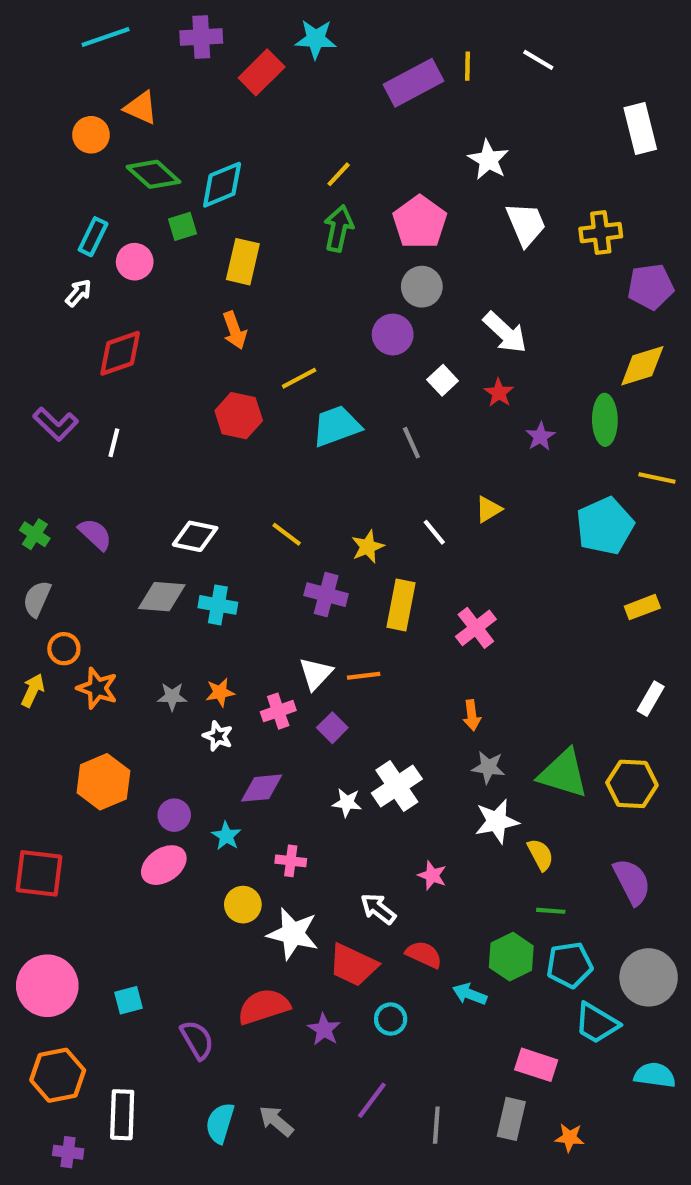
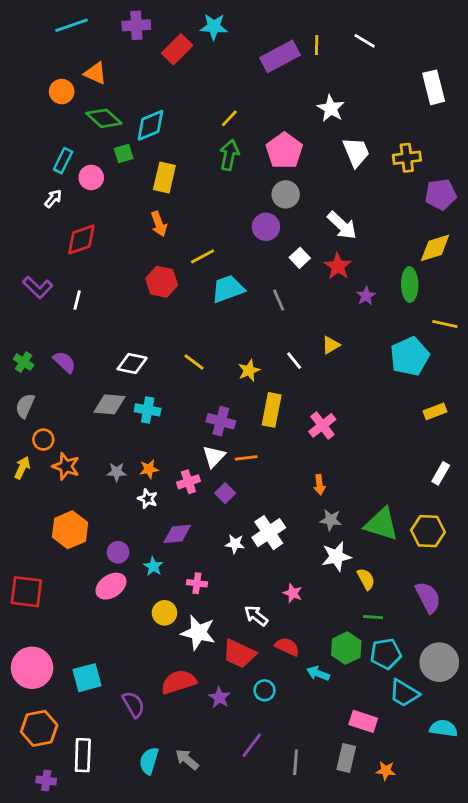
red star: (499, 393) -> (338, 266), size x1.4
purple cross: (326, 595) -> (221, 421), moved
cyan square: (128, 1000) -> (87, 678), size x1.5

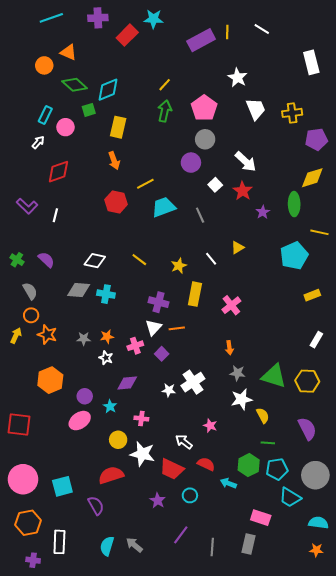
gray semicircle: (25, 406) -> (30, 291), moved, turned 126
red semicircle: (179, 682) -> (111, 475), moved
orange star: (386, 771) -> (316, 550), moved

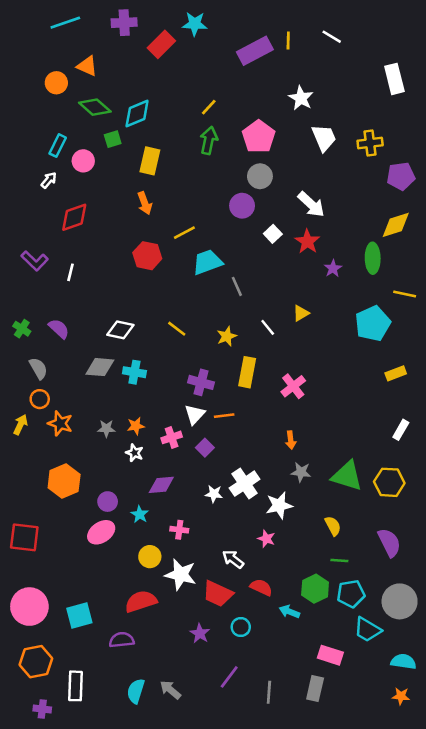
gray line: (200, 215) -> (237, 286), moved
white star: (242, 399) -> (279, 505), moved
purple semicircle: (96, 506) -> (122, 640), turned -66

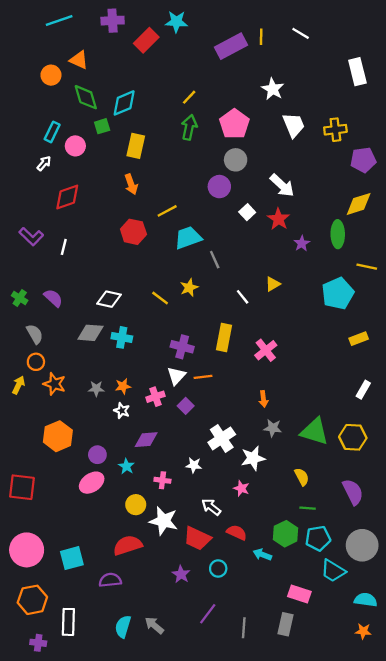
green diamond: (95, 107) -> (86, 97), turned 32
yellow star: (227, 336) -> (189, 288), moved
white star: (214, 494) -> (194, 465), moved

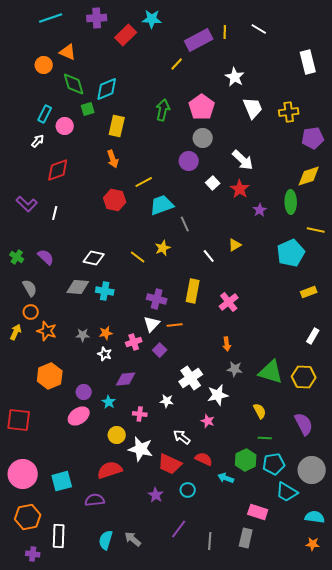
yellow line: (189, 97) -> (177, 64), moved

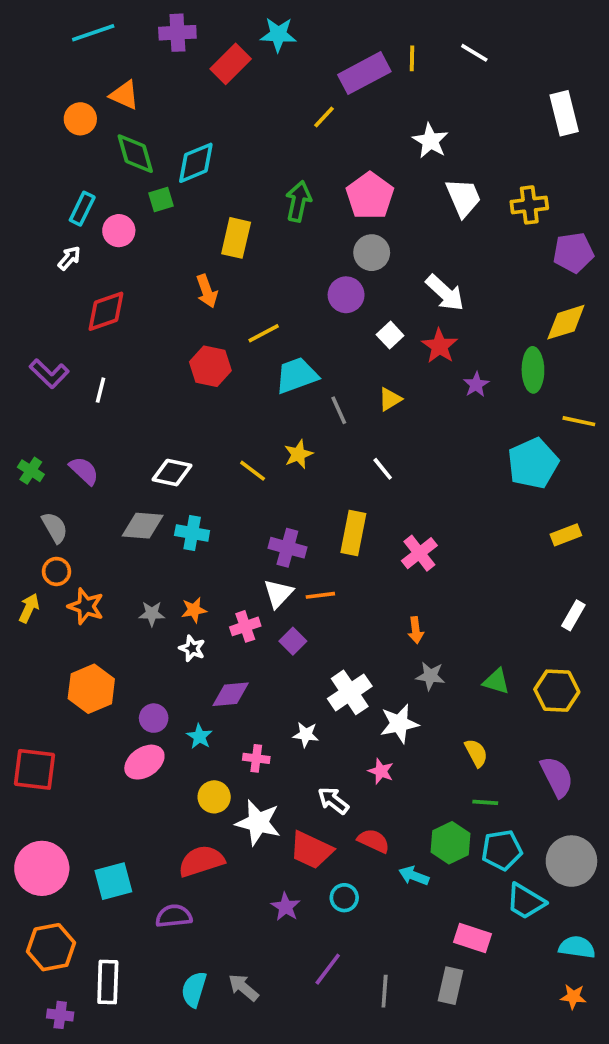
yellow rectangle: (117, 126) -> (236, 238), moved
yellow triangle: (235, 245) -> (390, 399), moved
green triangle: (271, 372) -> (496, 681), size x0.6

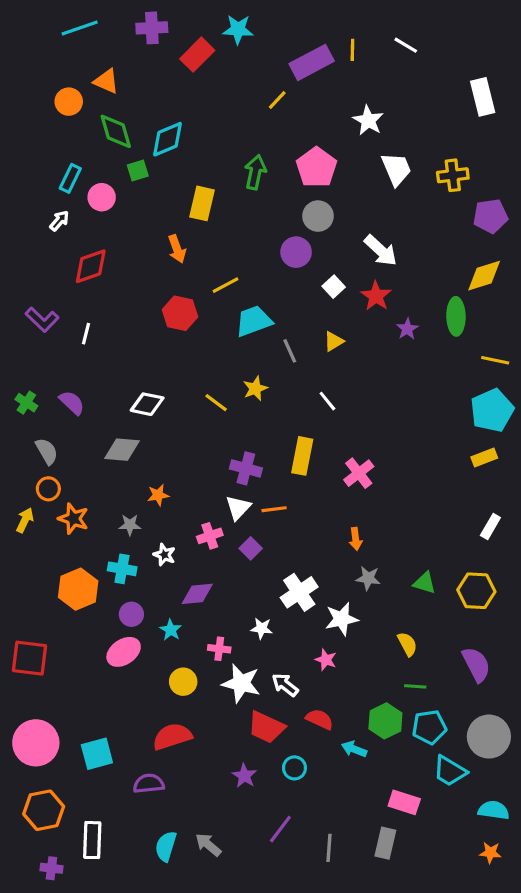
cyan pentagon: (533, 463) -> (492, 410), moved
cyan cross: (192, 533) -> (122, 569), moved
orange star: (194, 610) -> (158, 495), moved
white star: (258, 823) -> (241, 683), moved

